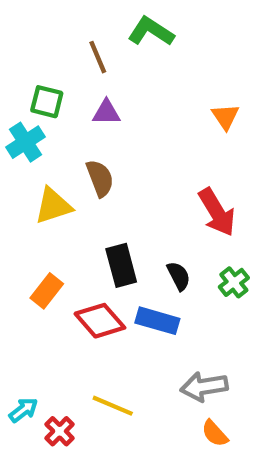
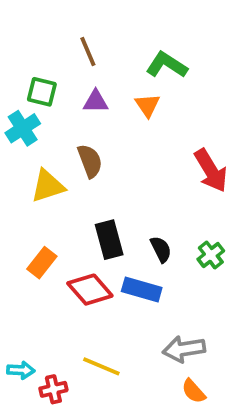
green L-shape: (151, 32) -> (167, 65), moved
orange triangle: (225, 117) -> (147, 105), moved
red arrow: (217, 212) -> (211, 171), moved
cyan arrow: (23, 410) -> (21, 370), turned 40
red cross: (60, 431) -> (53, 389), turned 32

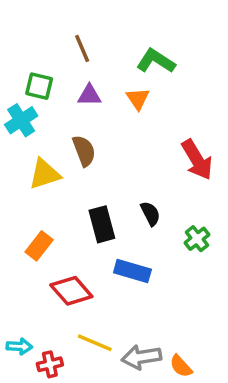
black semicircle: (161, 249) -> (150, 214), moved
red diamond: (90, 290) -> (71, 291), moved
gray arrow: (184, 349) -> (141, 357), moved

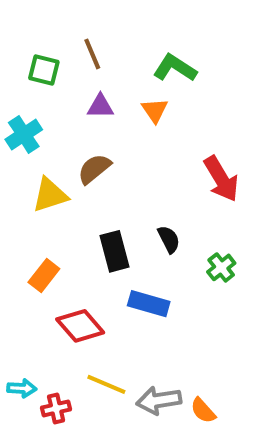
green square: (39, 86) -> (44, 70), moved
brown semicircle: (84, 151) -> (94, 169), turned -108

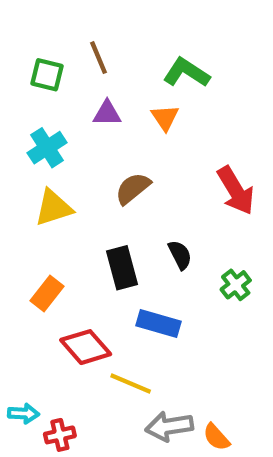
cyan cross: (24, 135) -> (47, 148), moved
brown semicircle: (94, 169) -> (133, 188), moved
yellow line: (106, 384) -> (131, 383), moved

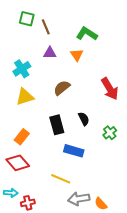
green square: (47, 75) -> (27, 19), moved
red diamond: (86, 347) -> (18, 163), moved

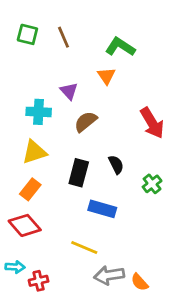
green square: (27, 19) -> (27, 34), moved
purple triangle: (50, 53) -> (69, 91), moved, turned 48
cyan cross: (22, 69) -> (39, 112), moved, turned 36
yellow triangle: (25, 97) -> (34, 152), moved
black rectangle: (57, 125) -> (79, 173), turned 30

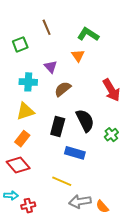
green square: (27, 34) -> (20, 44), moved, turned -35
black semicircle: (116, 165) -> (85, 120), size x1.6

